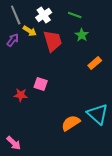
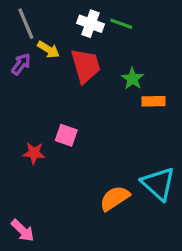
white cross: (44, 15) -> (90, 24), moved, turned -35
green star: (82, 35) -> (132, 79), moved
orange rectangle: (95, 63) -> (154, 101), turned 40

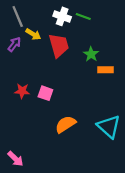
red star: (34, 153) -> (22, 91), moved
orange semicircle: (115, 198) -> (65, 124), moved

